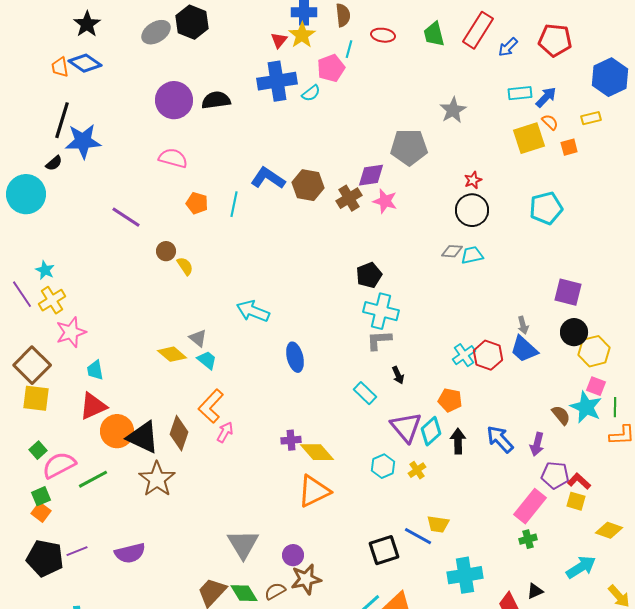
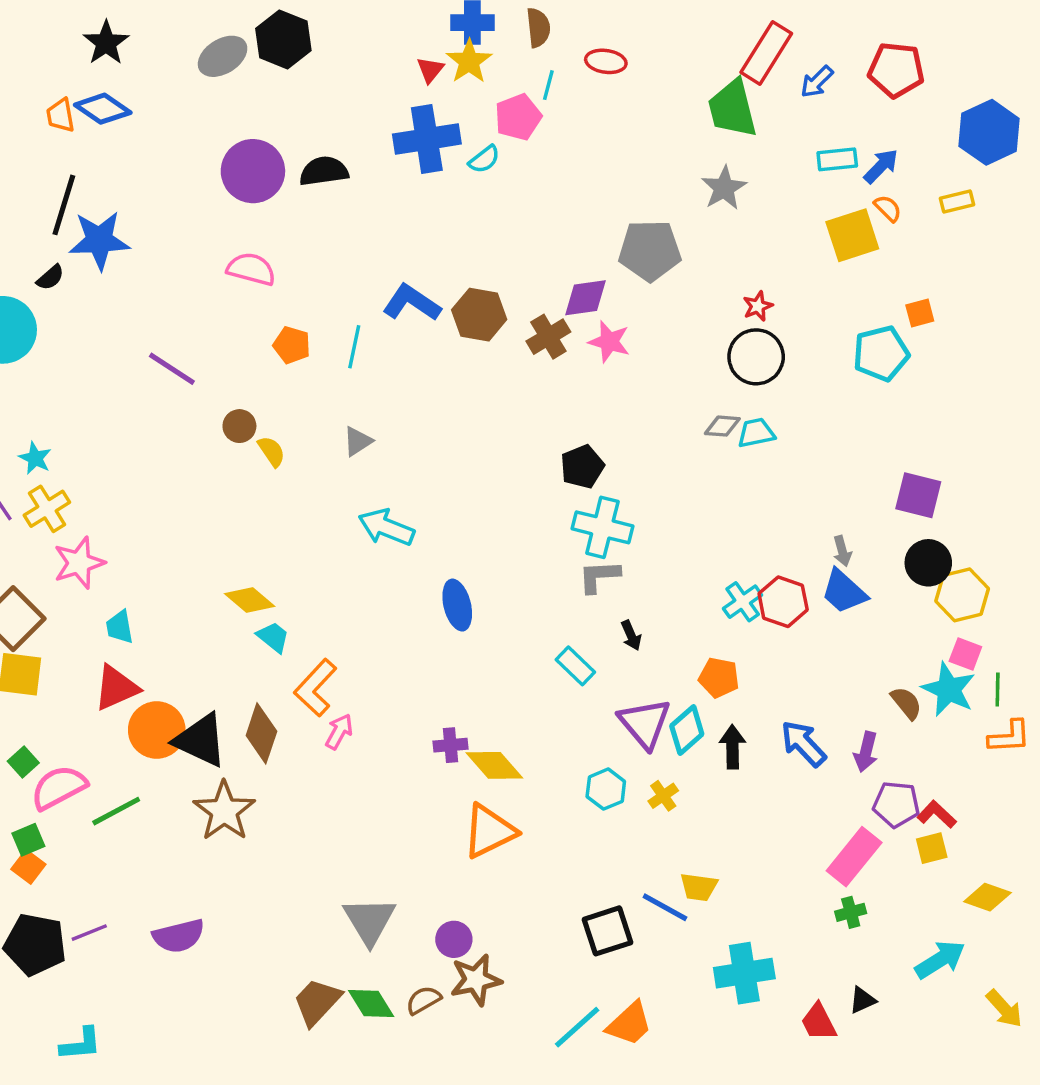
green trapezoid: (434, 34) -> (732, 109), moved, size x1.4
orange square: (569, 147) -> (920, 313), moved
gray triangle: (198, 338) -> (358, 441), moved, turned 48
cyan trapezoid: (207, 360) -> (273, 637), moved
yellow square: (576, 501) -> (932, 848), turned -30

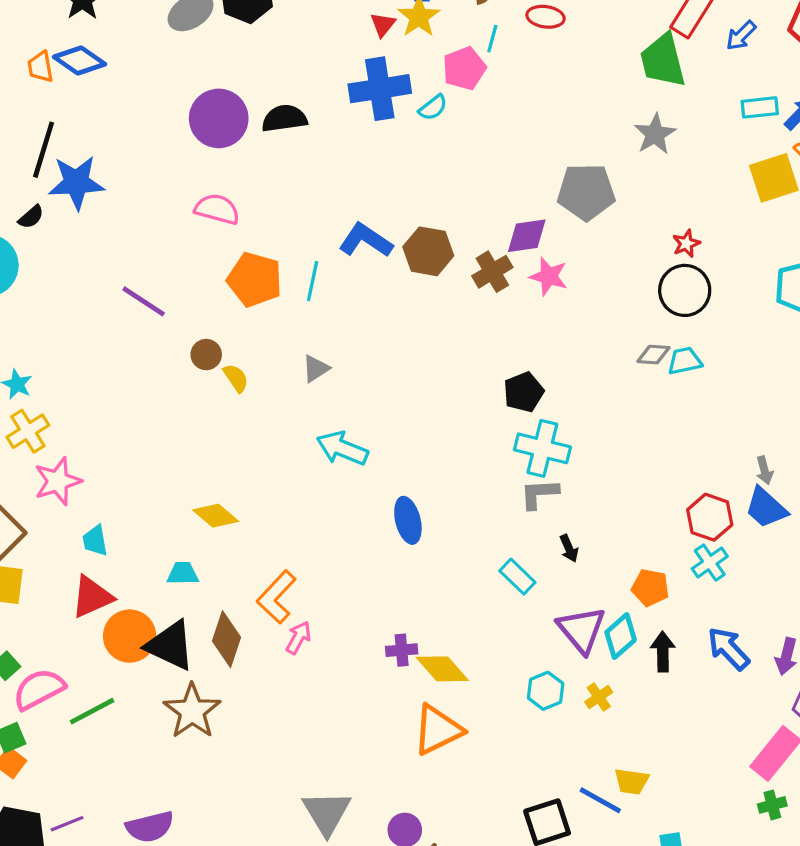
orange pentagon: (292, 345) -> (255, 279), size x1.6
cyan cross: (743, 602) -> (710, 563), moved
cyan trapezoid: (273, 637) -> (183, 573), moved, turned -40

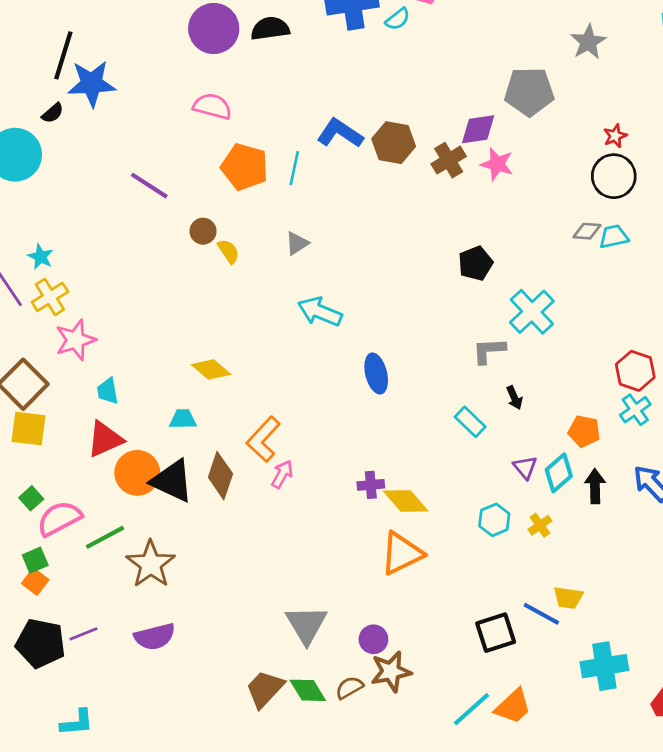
cyan cross: (542, 448) -> (532, 312), moved, turned 33
purple triangle: (581, 630) -> (525, 467), size x0.6
brown star: (192, 711) -> (151, 564), moved

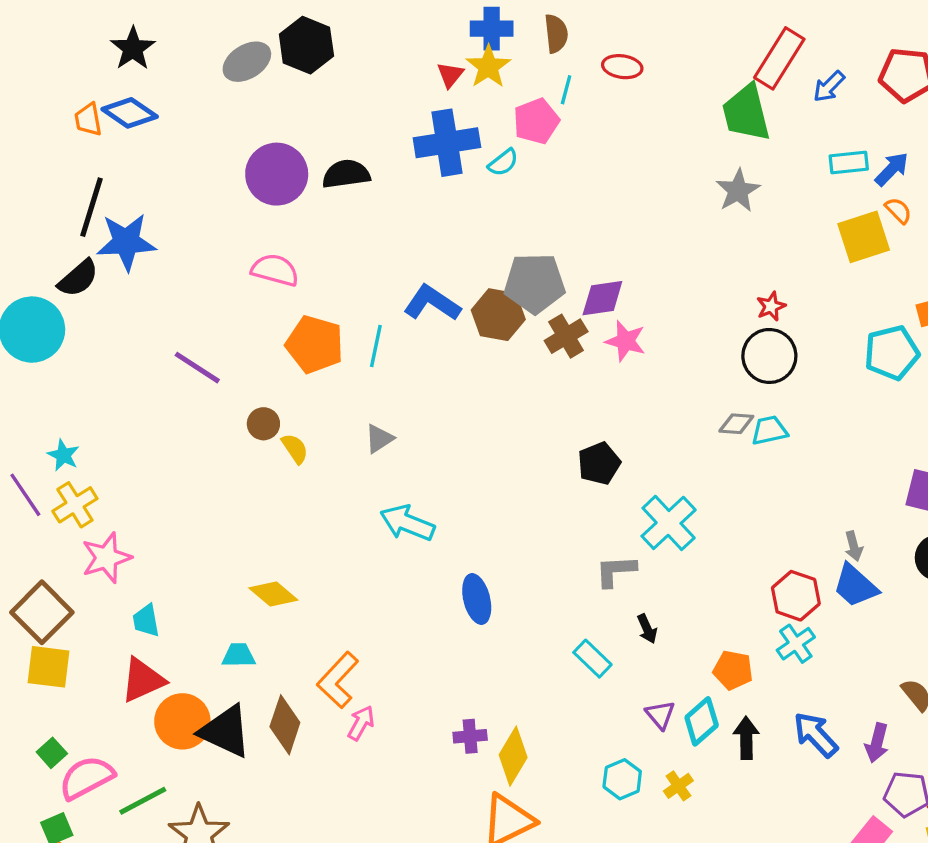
gray pentagon: (529, 92) -> (535, 283), moved
black semicircle: (53, 113) -> (78, 278), size x1.5
yellow diamond: (406, 501) -> (513, 756), turned 72

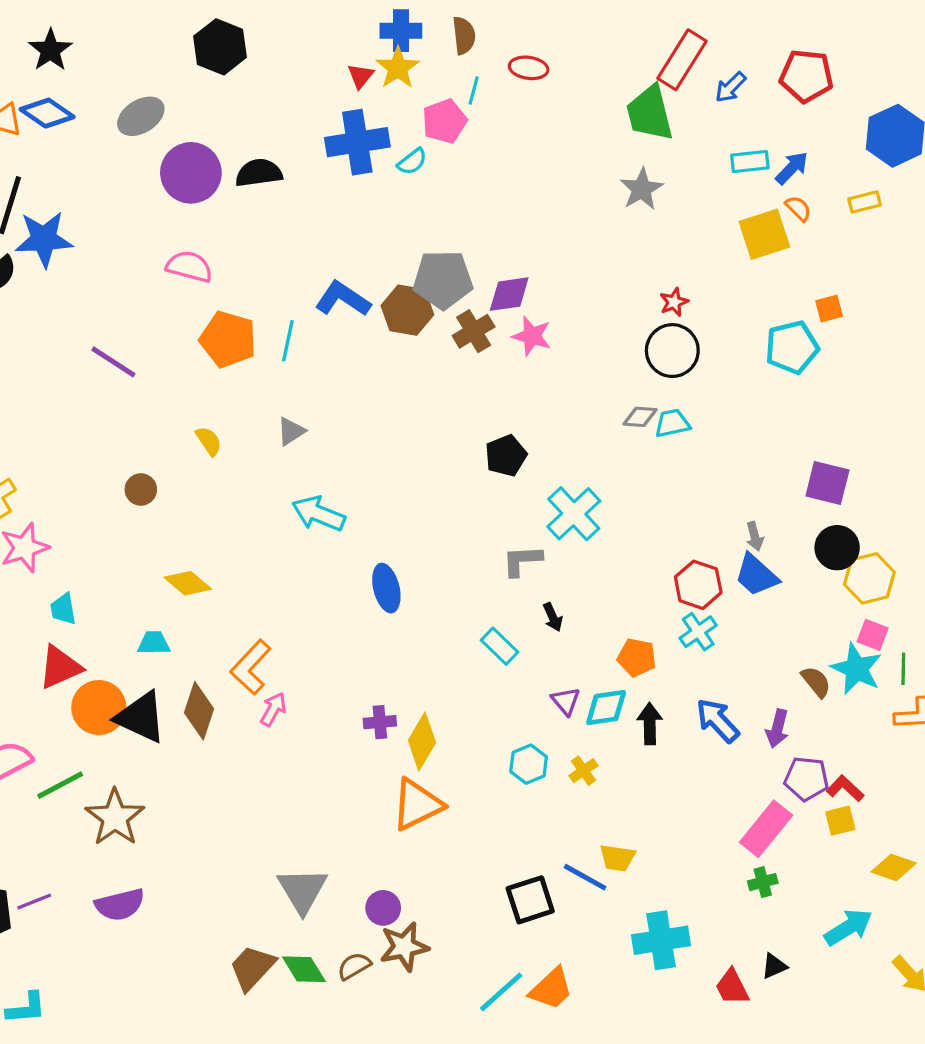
gray ellipse: (247, 62) -> (141, 116), moved
brown circle: (263, 424) -> (141, 489), moved
cyan diamond: (702, 721) -> (606, 708), turned 33

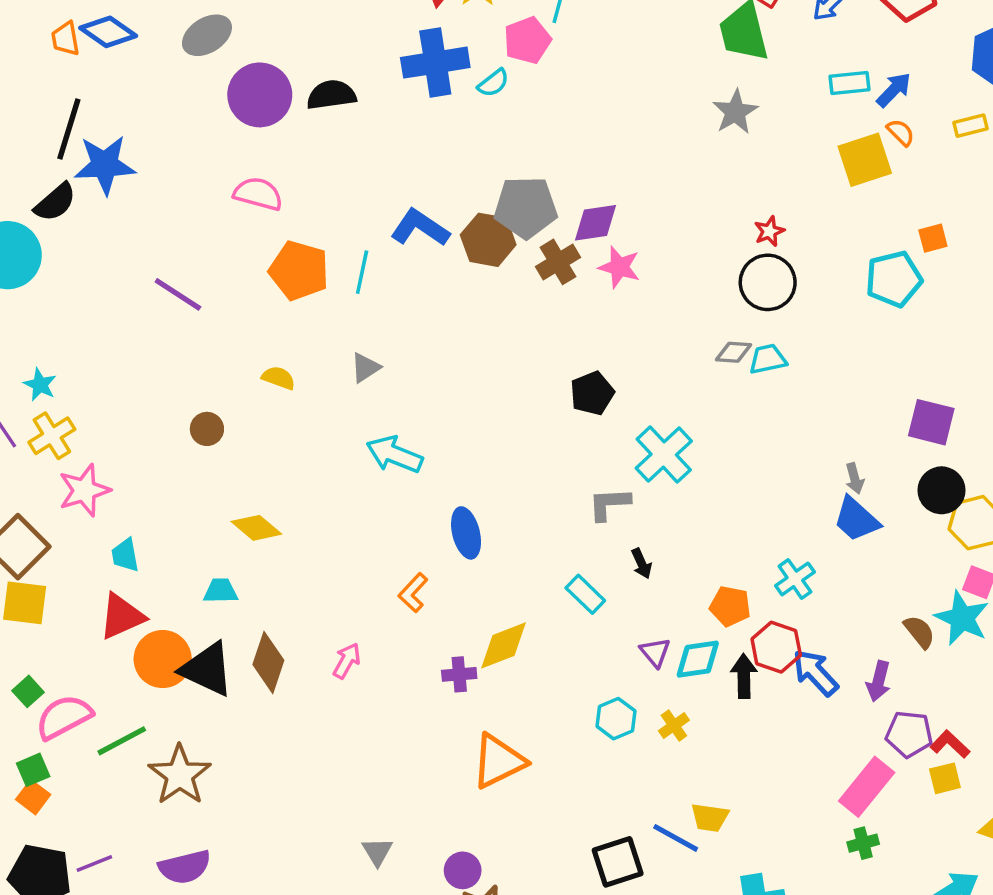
yellow semicircle: (209, 441) -> (279, 378), turned -36
red hexagon: (698, 585) -> (776, 647), moved
orange L-shape: (251, 667) -> (413, 593), moved, size x0.7
yellow diamond: (422, 742) -> (504, 645), moved, turned 38
gray triangle: (302, 890) -> (377, 852), size x0.6

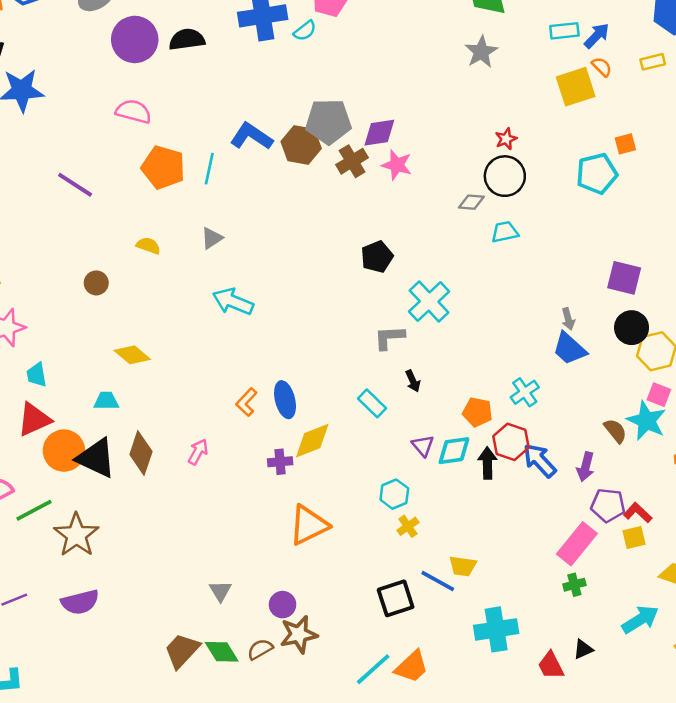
gray diamond: (734, 352) -> (471, 202), moved
blue ellipse: (466, 533) -> (285, 400), moved
yellow cross: (674, 726) -> (408, 526), moved

